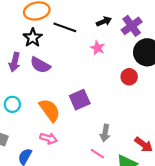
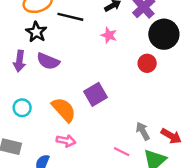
gray arrow: (105, 133) -> (143, 131), moved, turned 147

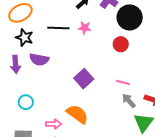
black line: (70, 17) -> (58, 28), moved
orange semicircle: (64, 110) -> (77, 114), moved
pink arrow: (66, 141) -> (54, 124), moved
pink line: (122, 152) -> (123, 82), moved

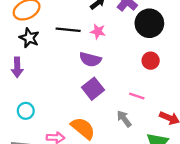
red circle: (121, 44) -> (151, 61), moved
purple semicircle: (39, 59) -> (90, 59), moved
gray arrow: (129, 101) -> (124, 119), moved

